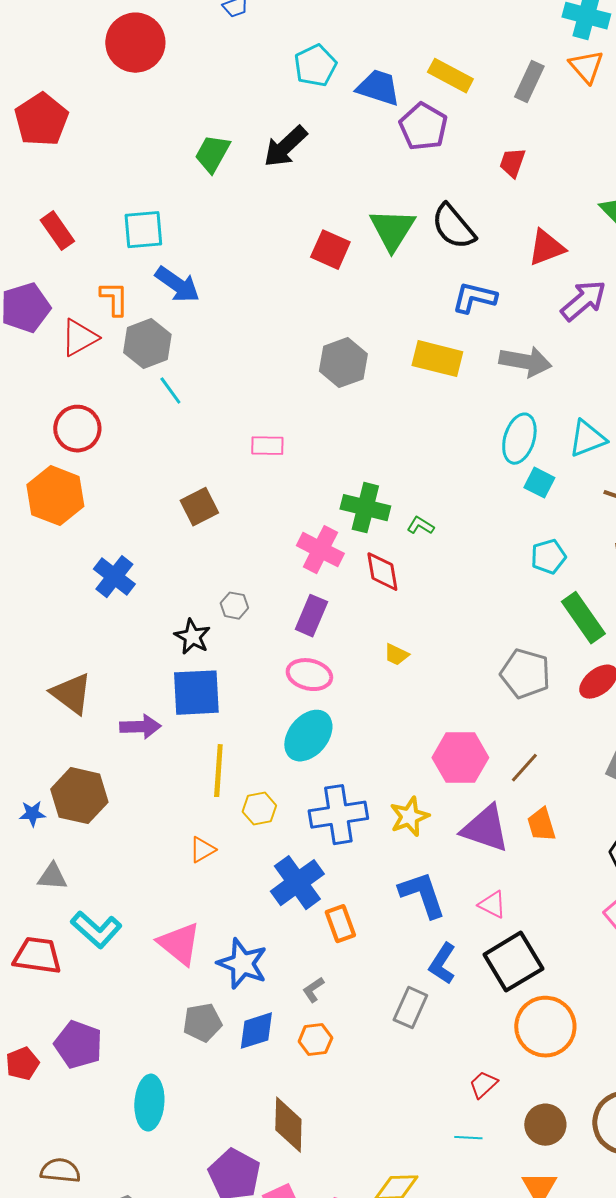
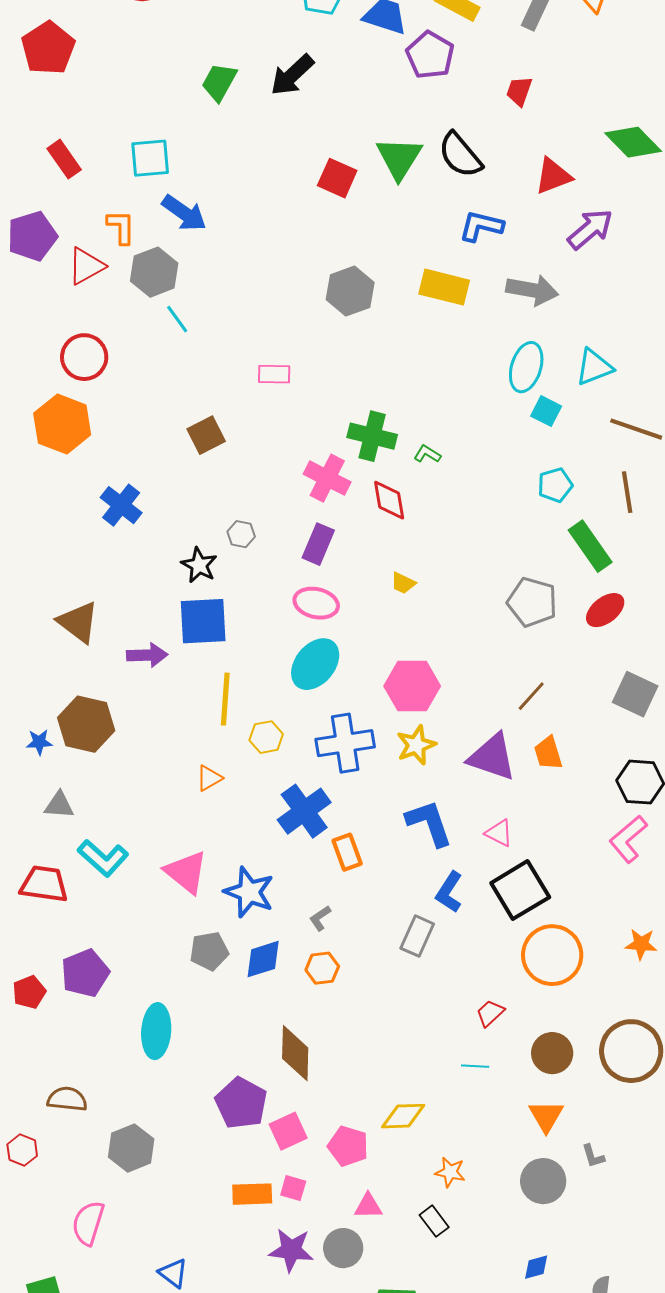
pink hexagon: (460, 758) -> (412, 686), moved
purple pentagon: (78, 1045) -> (85, 973), turned 30

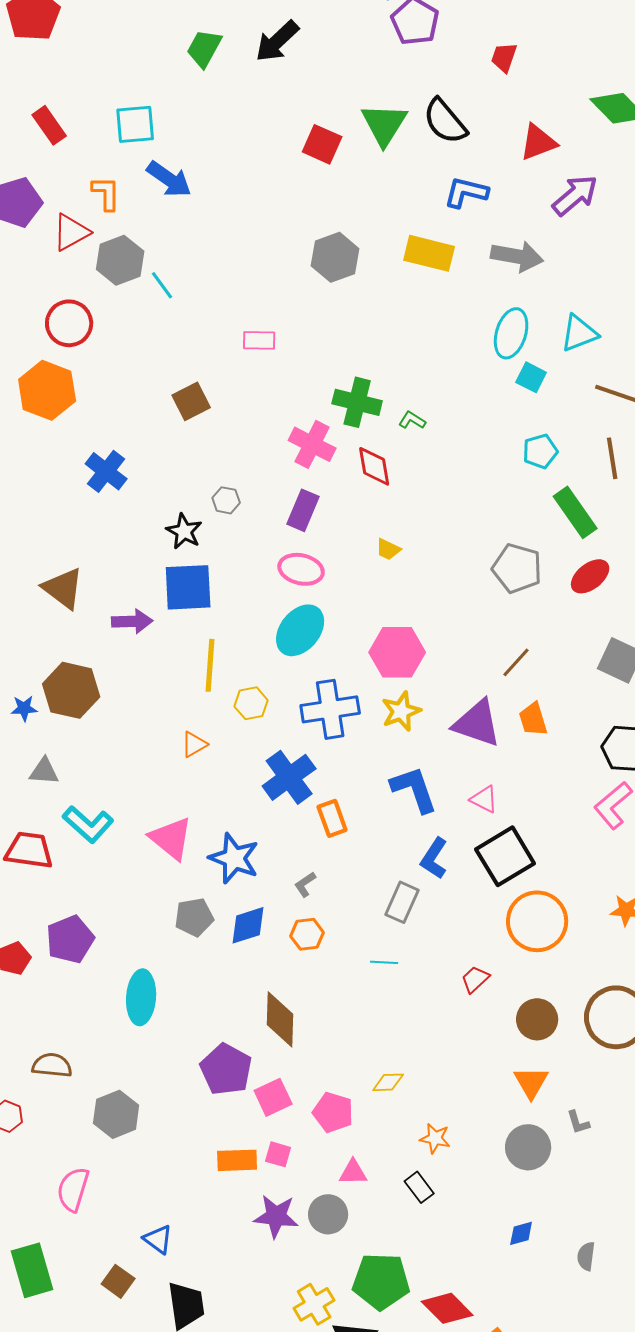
gray hexagon: (154, 272) -> (120, 260), moved
cyan line: (475, 1066) -> (384, 962), moved
yellow diamond: (403, 1116) -> (388, 1082), size x0.7

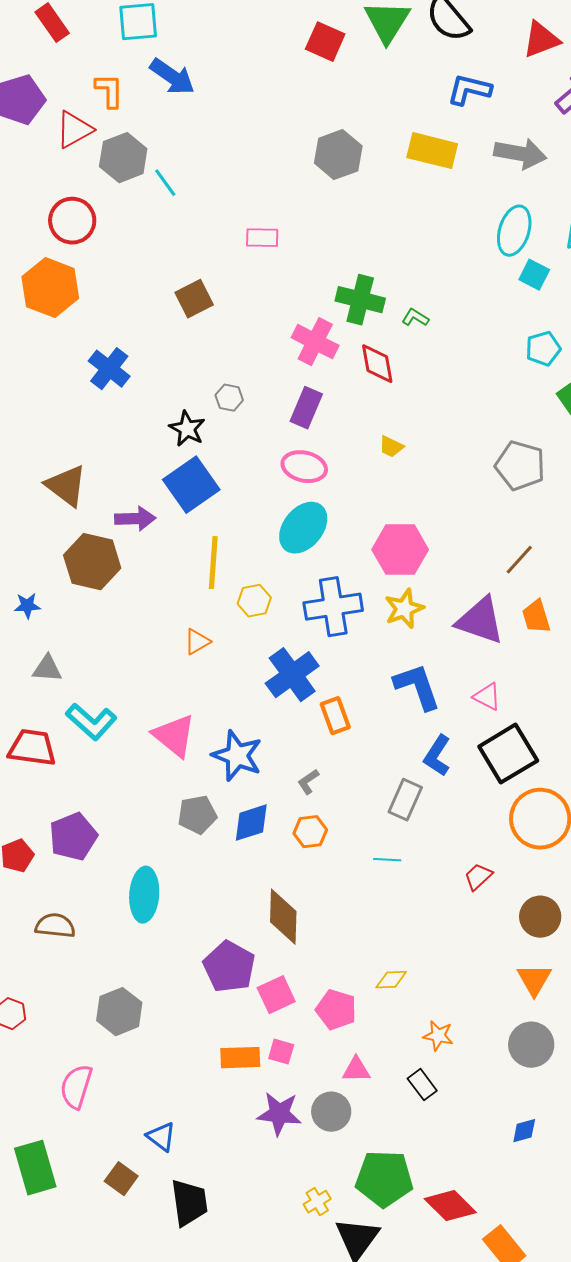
blue square: (188, 587) -> (191, 485), turned -32
brown hexagon: (71, 690) -> (92, 562), moved
brown semicircle: (52, 1065) -> (55, 926), moved
yellow cross: (314, 1304) -> (317, 1202), size x0.7

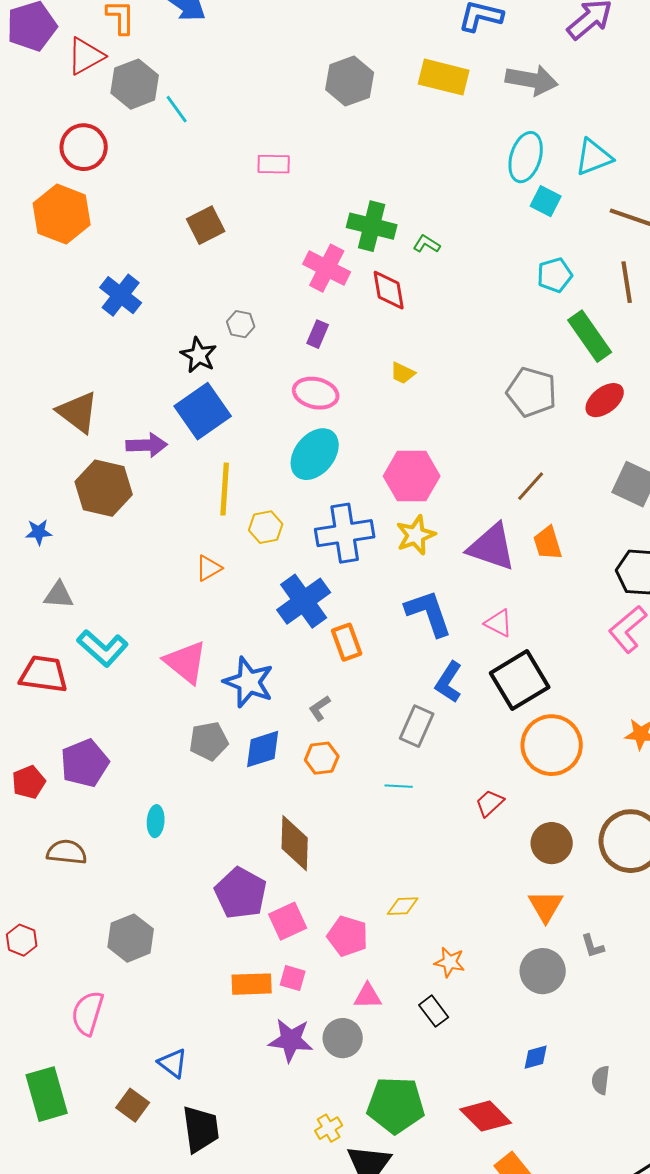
purple rectangle: (306, 408) -> (318, 334), size x0.7
cyan ellipse: (144, 895) -> (156, 821), size x0.6
red diamond: (450, 1206) -> (486, 1116), moved

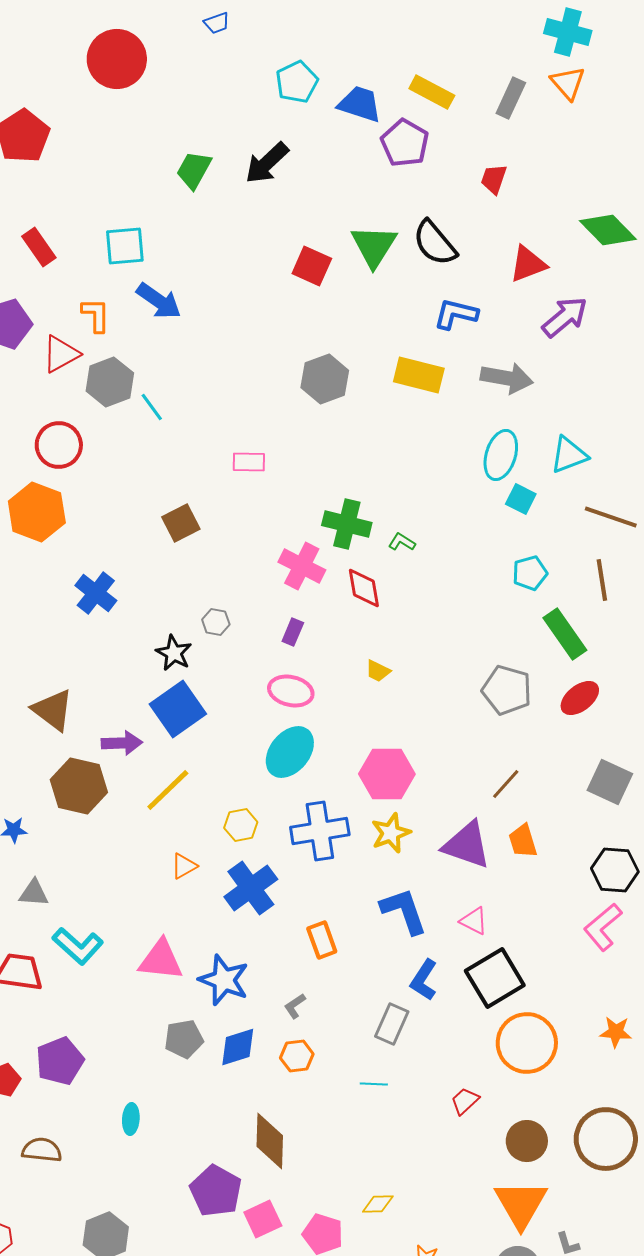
yellow line: (225, 489) -> (168, 790), moved, turned 42
blue cross: (304, 601) -> (251, 888), moved
pink triangle: (186, 662) -> (161, 960), turned -33
orange triangle: (546, 906) -> (521, 1204), size x1.5

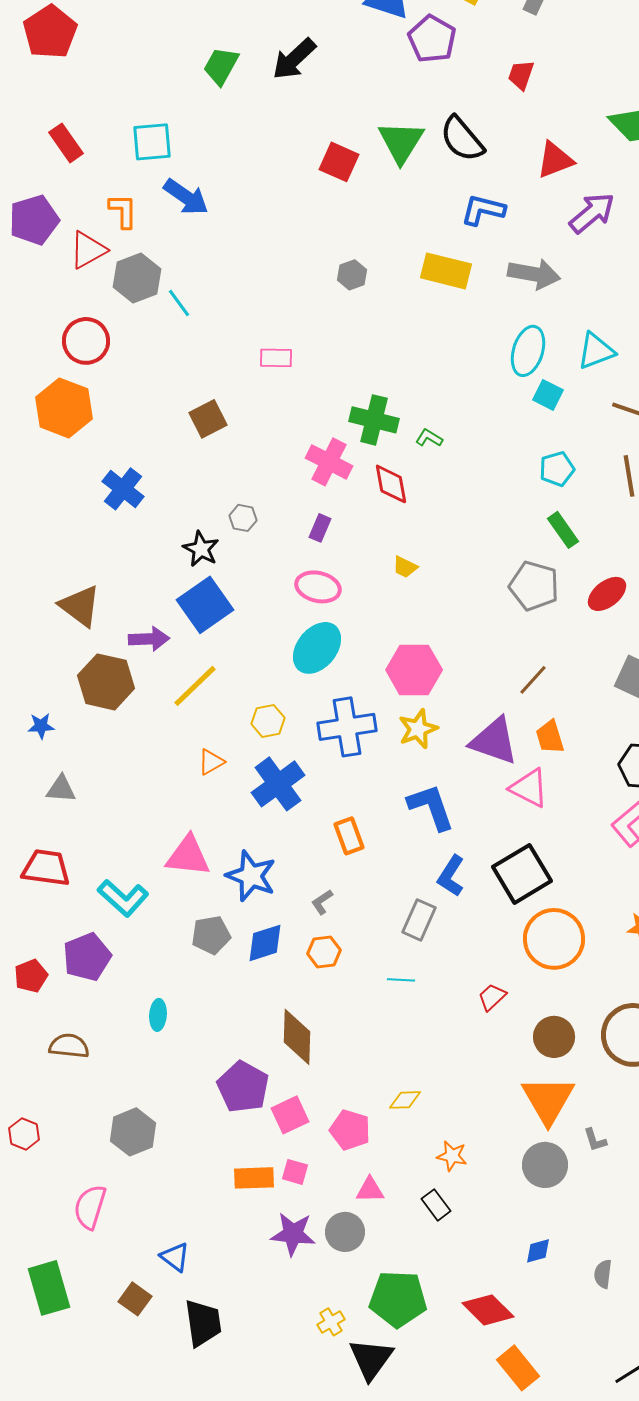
gray hexagon: (325, 379) -> (352, 275), size x0.6
green rectangle: (565, 634) -> (563, 530), moved, size x0.7
pink triangle: (474, 921) -> (529, 788), moved, size x1.4
cyan L-shape: (78, 946) -> (123, 898), moved

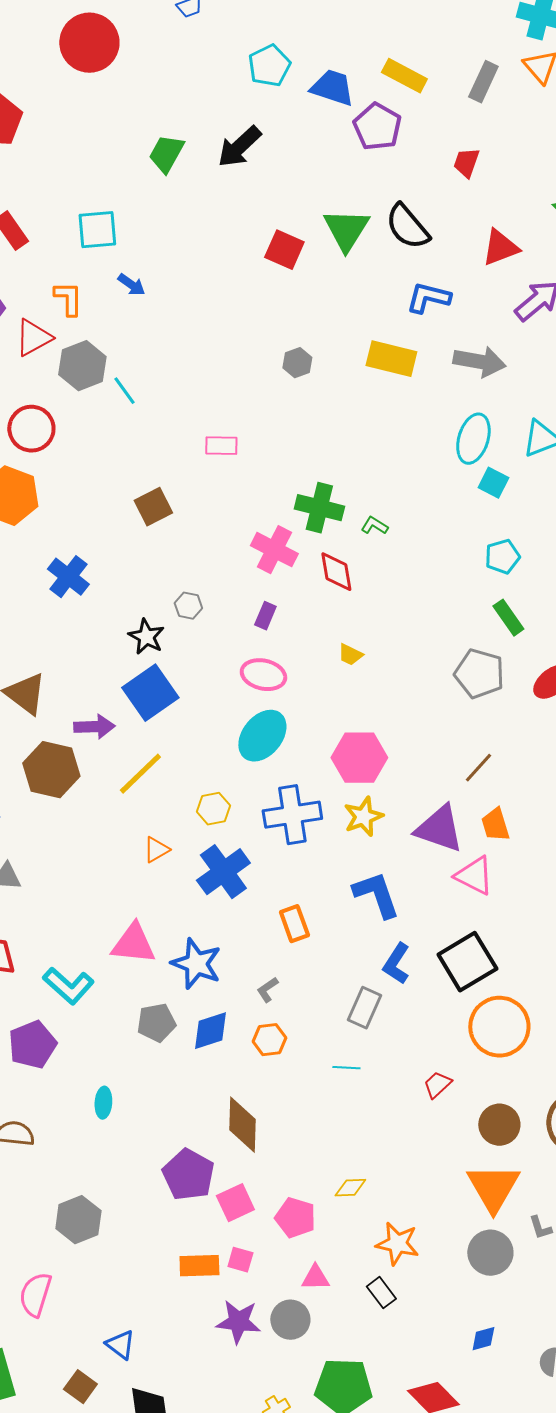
blue arrow: (186, 197) -> (131, 285), size x0.6
orange star: (452, 1156) -> (397, 1244), size x1.4

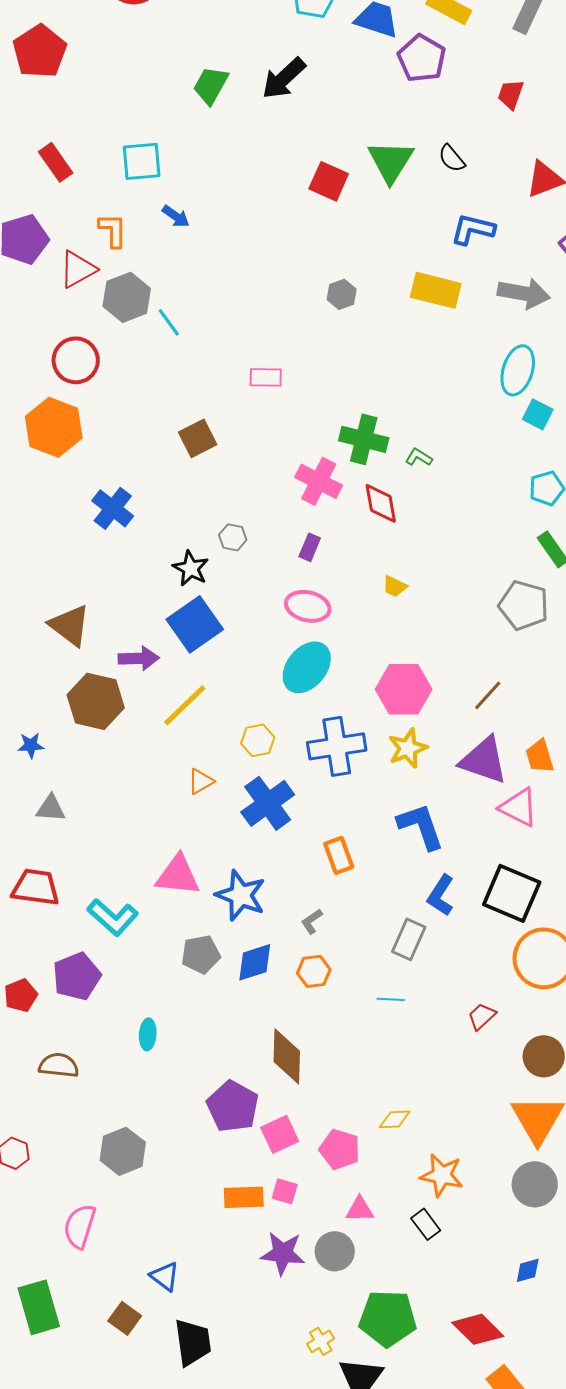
black semicircle: (407, 227) -> (452, 158), size x0.6
brown line: (478, 768) -> (488, 695), moved
black square: (467, 962) -> (512, 893), turned -36

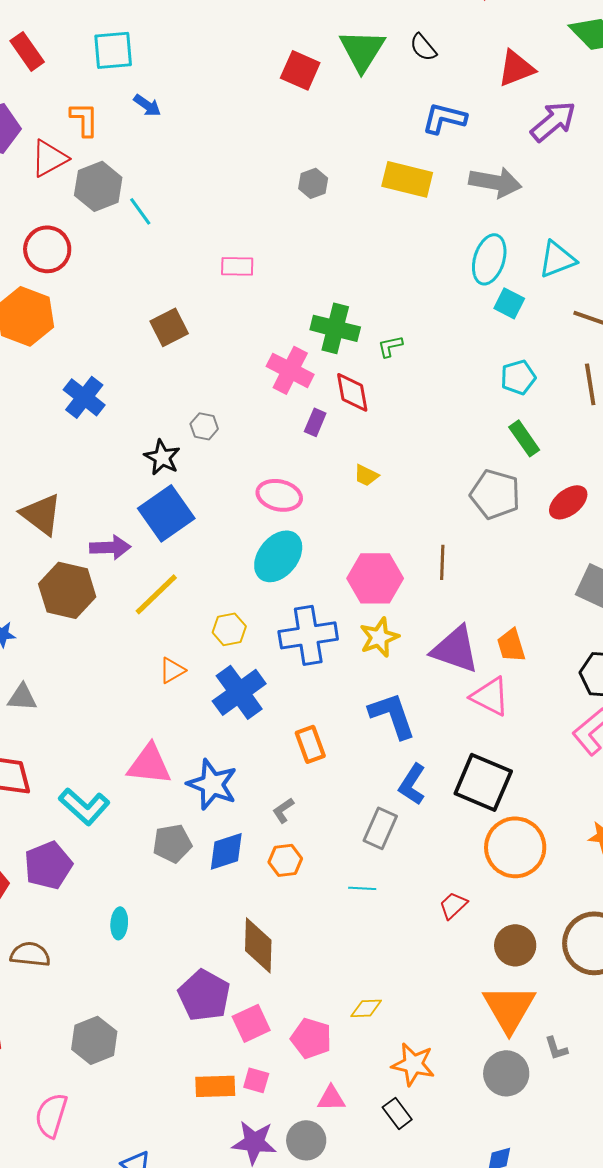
green L-shape: (419, 457) -> (390, 346), turned -44
purple rectangle: (310, 547) -> (315, 422), moved
brown line: (488, 695) -> (442, 562), moved, turned -40

